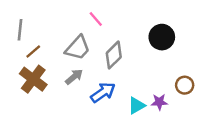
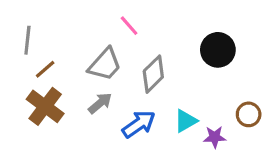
cyan triangle: (137, 106) -> (186, 121), moved

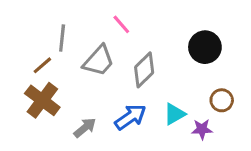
gray line: (27, 40) -> (62, 38), moved
gray arrow: (100, 103) -> (85, 128), moved
brown circle: (249, 114) -> (222, 100), moved

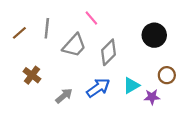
brown line: (42, 65) -> (19, 33), moved
brown cross: (42, 100) -> (32, 75), size x0.7

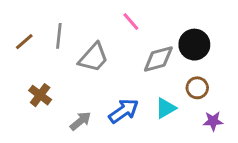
pink line: (91, 18) -> (131, 22), moved
gray diamond: (109, 52) -> (158, 59), moved, turned 30
brown circle: (167, 75) -> (197, 88), moved
purple star: (152, 97) -> (213, 121), moved

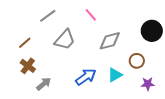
gray line: (59, 36) -> (48, 16), moved, turned 48
brown line: (24, 42) -> (25, 43), moved
black circle: (194, 45) -> (152, 31), moved
gray arrow: (80, 121) -> (44, 84), moved

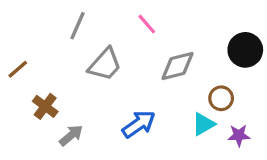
gray line: (48, 16) -> (77, 26), turned -30
brown line: (25, 43) -> (18, 69), moved
cyan triangle: (115, 75) -> (203, 124), moved

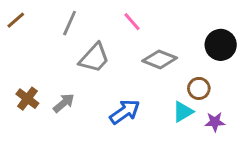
gray diamond: (178, 66) -> (160, 59), turned 36
brown line: (18, 69) -> (16, 20), moved
brown cross: (45, 106) -> (27, 99), moved
gray arrow: (71, 135) -> (64, 103), moved

